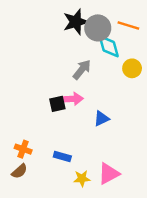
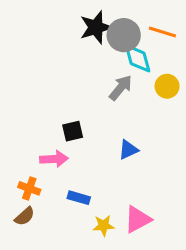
gray arrow: (82, 70) -> (121, 88), moved
pink arrow: (72, 99) -> (54, 159), moved

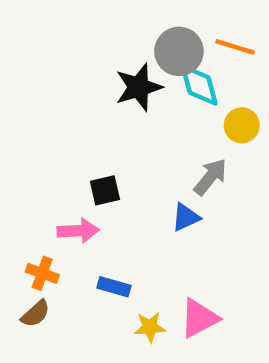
black star: (96, 27) -> (139, 87), moved
gray arrow: (121, 88) -> (210, 177), moved

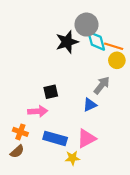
orange line: (235, 47) -> (114, 46), moved
blue rectangle: (114, 287) -> (55, 138), size x1.5
pink triangle: (199, 318) -> (87, 138), moved

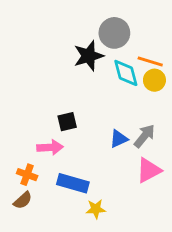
cyan diamond: (96, 41) -> (126, 73), moved
gray arrow: (102, 85) -> (144, 136), moved
pink triangle: (87, 138) -> (149, 170), moved

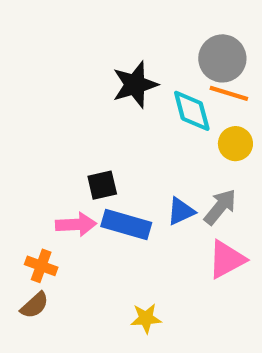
gray circle: (114, 33) -> (222, 58), moved
yellow circle: (154, 80) -> (235, 144), moved
blue rectangle: (73, 183) -> (126, 224), moved

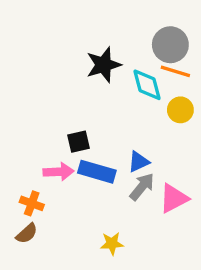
gray arrow: (220, 207) -> (142, 187), moved

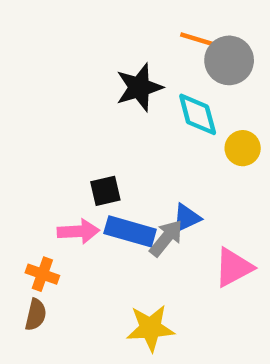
orange line: (175, 71) -> (200, 40), moved
gray arrow: (142, 187) -> (166, 238), moved
brown semicircle: (27, 233) -> (36, 315), turned -35
yellow star: (112, 243) -> (150, 328), size x1.5

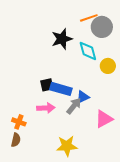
orange line: (200, 40) -> (89, 18), turned -36
pink arrow: (78, 231) -> (46, 108), moved
blue rectangle: (130, 231) -> (61, 89), moved

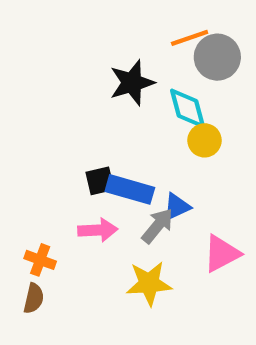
yellow circle: (108, 66) -> (205, 140), moved
yellow star: (67, 146) -> (149, 283), moved

